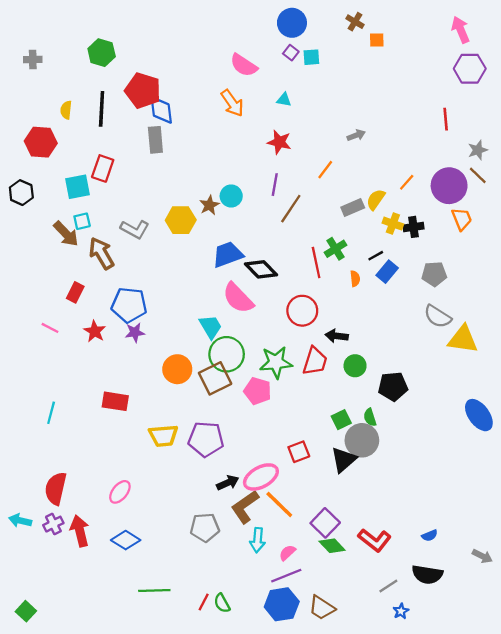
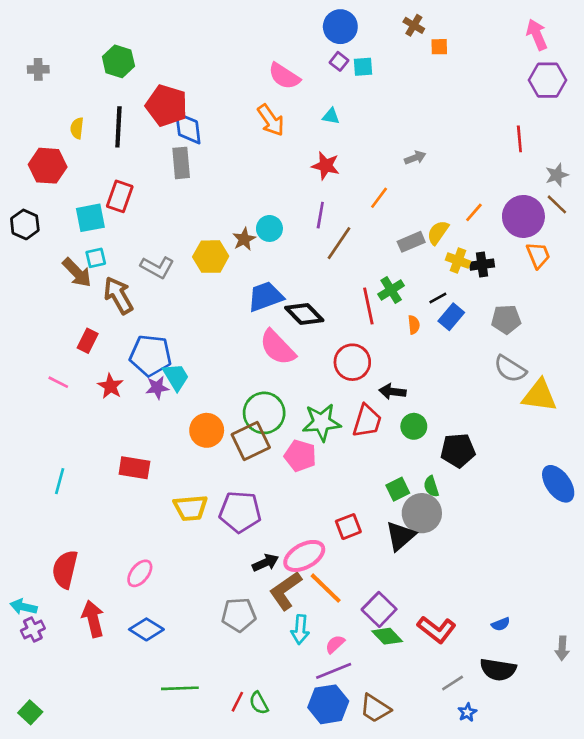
cyan trapezoid: (211, 327) -> (176, 377), moved
purple cross: (53, 524) -> (33, 629), moved
gray arrow: (482, 556) -> (562, 648), turned 66

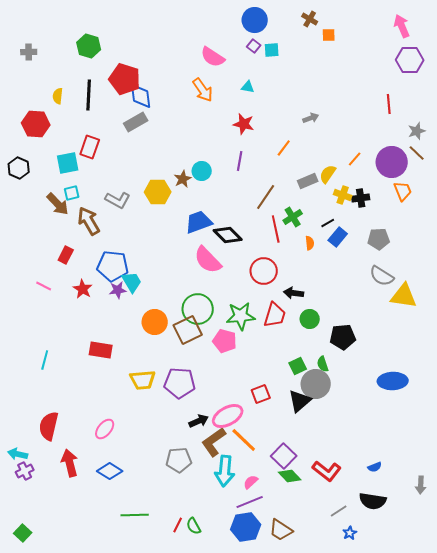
gray rectangle: (181, 163) -> (136, 122), turned 65
brown line: (339, 243) -> (266, 197), moved
blue ellipse: (558, 484) -> (393, 381), moved, turned -56
cyan arrow: (300, 629) -> (225, 471), size x1.4

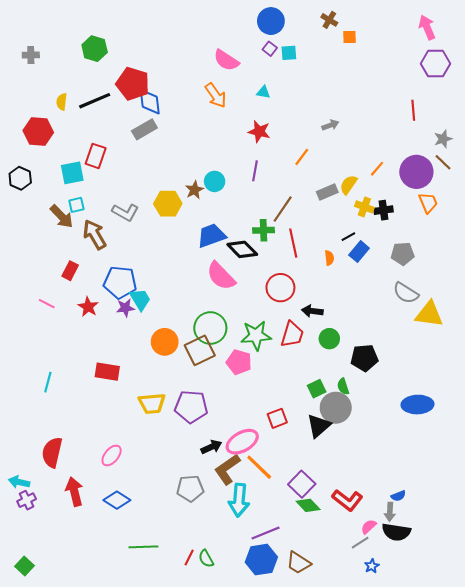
black line: (89, 95) -> (95, 101), turned 64
green cross: (293, 217) -> (263, 230), moved, turned 30
pink semicircle: (251, 482) -> (369, 527), moved
gray arrow: (421, 485) -> (390, 512), moved

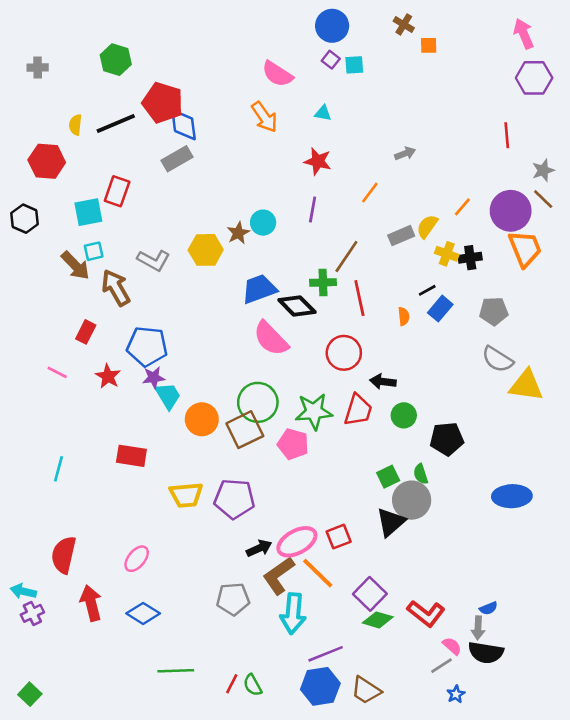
orange trapezoid: (428, 203) -> (525, 249), size x1.4
cyan trapezoid: (140, 299) -> (168, 396), moved
red square: (277, 418) -> (339, 537), moved
green diamond: (308, 505) -> (378, 620), turned -30
pink semicircle: (369, 527) -> (452, 646), turned 84

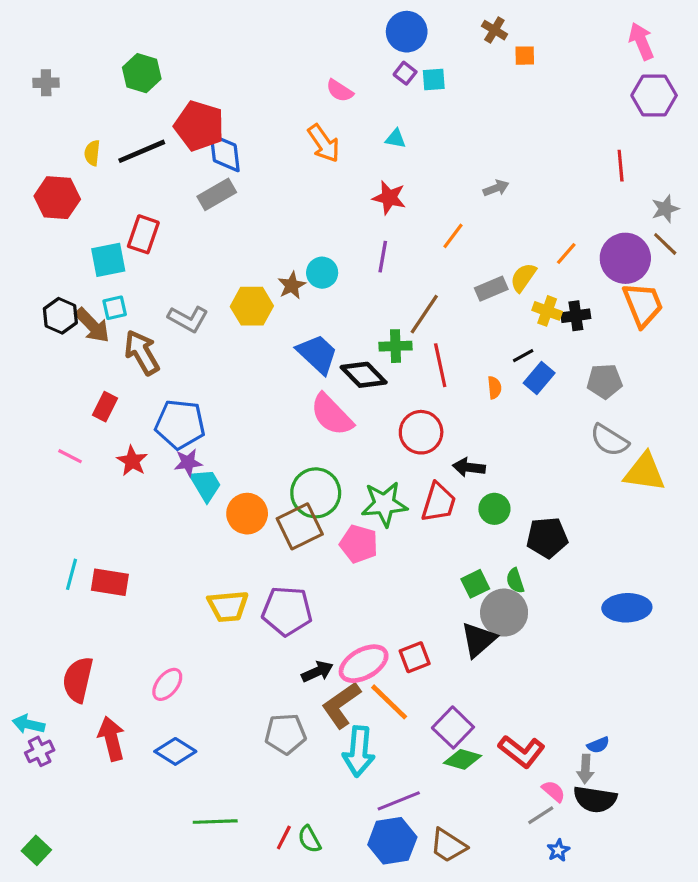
pink semicircle: (277, 74) -> (340, 91), size x0.7
black hexagon: (25, 219) -> (60, 316), moved
blue trapezoid: (259, 289) -> (317, 354), turned 63
red rectangle: (131, 456) -> (110, 582), moved

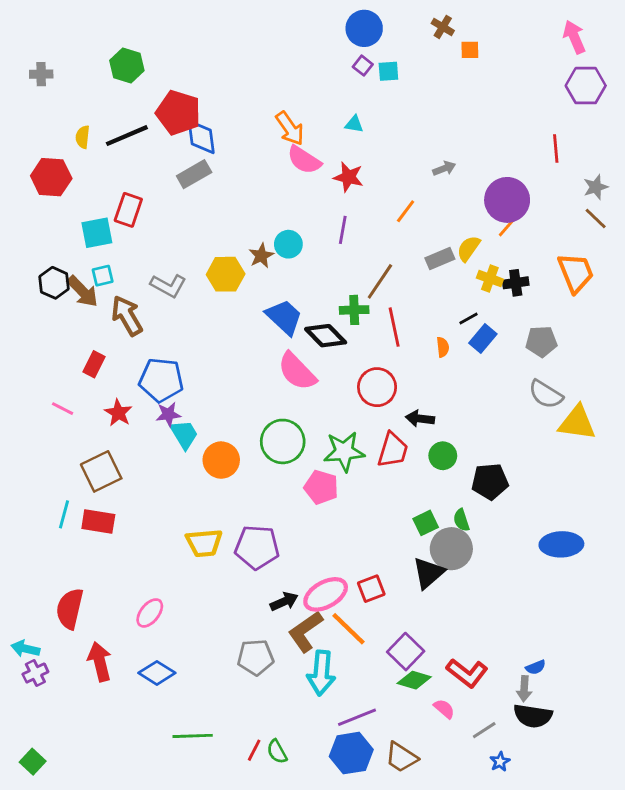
pink semicircle: (340, 91) -> (304, 160), moved, size x1.4
purple circle: (625, 258) -> (507, 200), moved
brown square: (300, 526) -> (101, 471), moved
pink semicircle: (553, 791) -> (444, 709), moved

